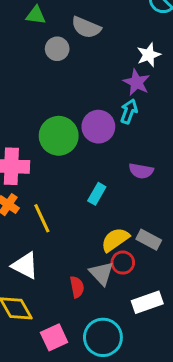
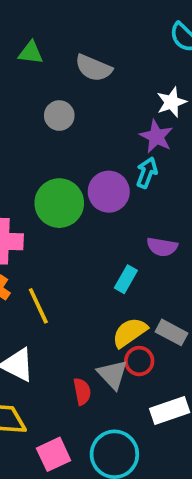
gray circle: (57, 49) -> (59, 116), moved
cyan rectangle: (97, 194) -> (126, 279), moved

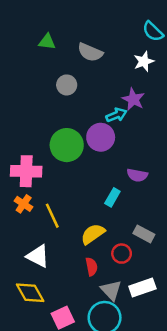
white star: (172, 102) -> (144, 61), moved
cyan arrow: (147, 173) -> (116, 115), moved, turned 48
yellow semicircle: (130, 332) -> (93, 234), moved
gray triangle: (113, 374) -> (111, 290), moved
red semicircle: (82, 391) -> (91, 267), moved

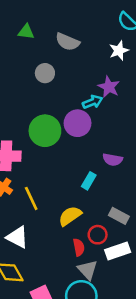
red semicircle: (91, 267) -> (79, 247), moved
white rectangle: (142, 288) -> (118, 251), moved

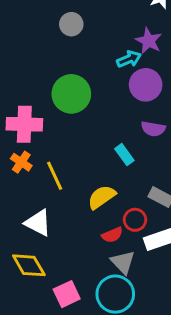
purple circle: (78, 123) -> (146, 85), moved
cyan rectangle: (89, 181) -> (124, 155), turned -66
red semicircle: (79, 247) -> (112, 235), turned 78

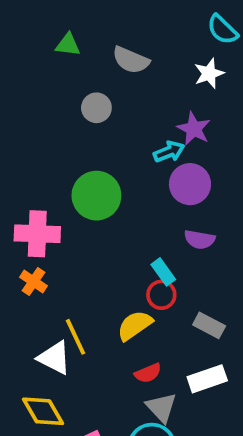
yellow line: (55, 176) -> (75, 337), moved
red circle: (135, 220) -> (161, 295), moved

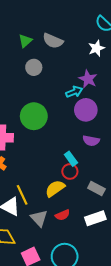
green triangle: (68, 45) -> (25, 41), moved, turned -48
gray triangle: (161, 407) -> (39, 218), moved

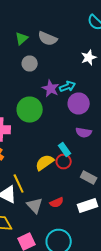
white star: (96, 48) -> (89, 58), moved
purple star: (88, 79) -> (51, 88), moved
yellow semicircle: (55, 188) -> (45, 162), moved

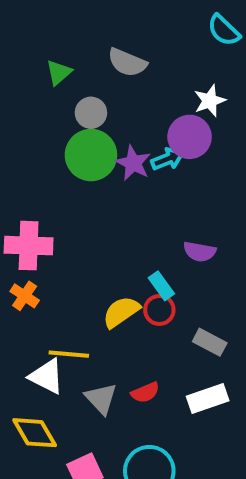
green triangle: (22, 38) -> (59, 72), moved
purple circle: (79, 104) -> (190, 137), moved
green circle: (30, 110) -> (91, 155), moved
yellow line: (19, 184) -> (69, 354), turned -60

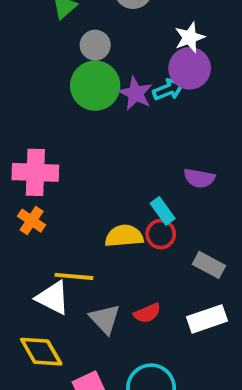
white star: (210, 101) -> (190, 37), moved
yellow semicircle: (121, 312) -> (124, 236), turned 30

